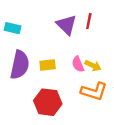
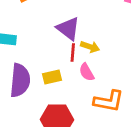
red line: (89, 21) -> (73, 52), moved
yellow arrow: (93, 66) -> (90, 47), moved

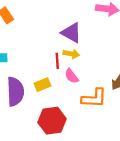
purple triangle: (68, 29) -> (71, 33), moved

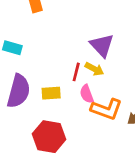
orange L-shape: (94, 98) -> (106, 109), moved

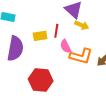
yellow arrow: (94, 69) -> (82, 25), moved
yellow rectangle: (51, 93) -> (40, 36), moved

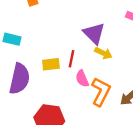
orange L-shape: (81, 56) -> (101, 92), turned -80

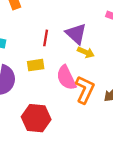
red line: (72, 59) -> (46, 38), moved
pink semicircle: (82, 79) -> (66, 78), size x1.5

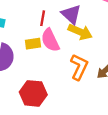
yellow arrow: (86, 52) -> (80, 32), size x1.5
pink semicircle: (66, 78) -> (50, 40), moved

